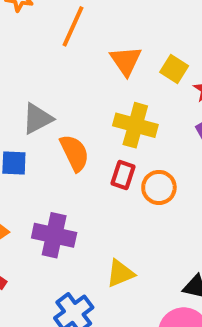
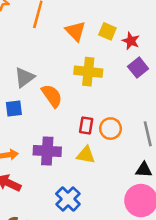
red rectangle: (123, 175) -> (86, 125), moved
orange circle: (159, 187) -> (111, 129), moved
yellow triangle: (120, 273) -> (86, 155), moved, turned 42

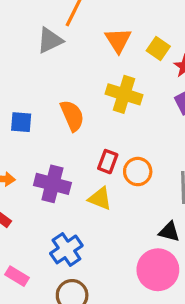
gray triangle: (24, 77) -> (50, 40), moved

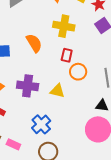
red rectangle: (108, 162) -> (67, 55), moved

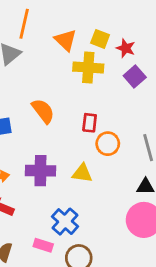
yellow cross: (64, 26) -> (88, 68), moved
pink rectangle: (13, 144) -> (43, 245), moved

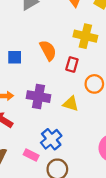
yellow cross: (88, 68) -> (85, 36), moved
red rectangle: (90, 123) -> (72, 64), moved

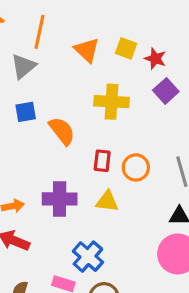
blue square: (15, 57) -> (26, 112), moved
red rectangle: (72, 64) -> (102, 161), moved

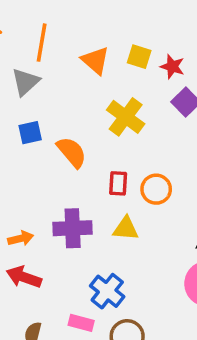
yellow cross: (112, 102) -> (126, 117), turned 36

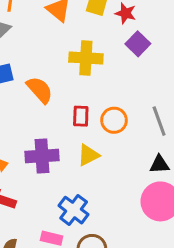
yellow cross: (126, 117) -> (86, 58), turned -32
yellow triangle: (126, 229) -> (88, 155), turned -30

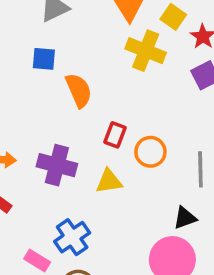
yellow cross: (86, 58) -> (146, 51), moved
black triangle: (159, 164) -> (185, 218), turned -35

